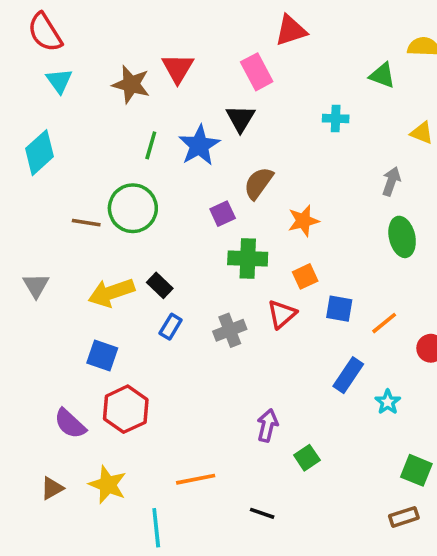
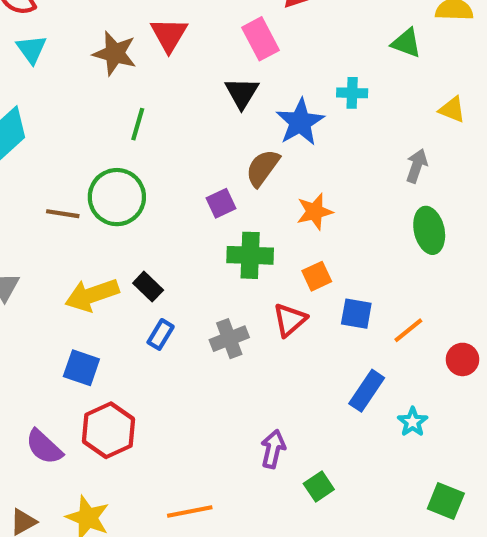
blue star: (199, 145) -> (300, 122), moved

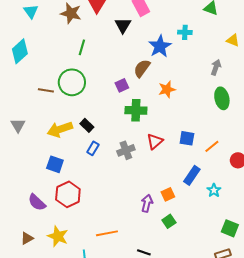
black triangle: (242, 93) -> (123, 25), moved
orange square: (317, 276) -> (168, 194), moved

